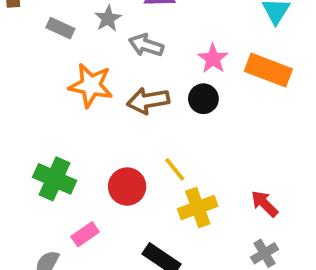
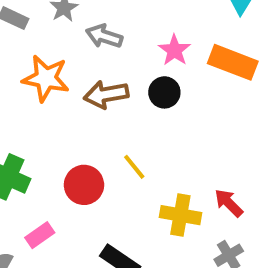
yellow cross: (198, 208) -> (180, 215), moved, turned 30

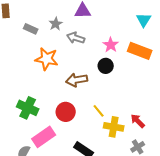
brown arrow: (106, 94) -> (77, 80), moved
yellow line: (134, 167) -> (99, 111), moved
pink rectangle: (40, 235) -> (44, 137), size x1.6

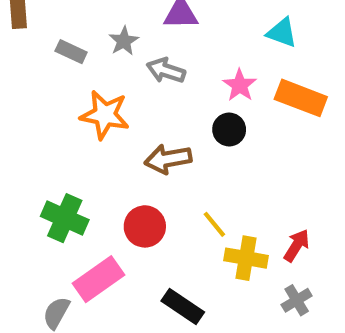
cyan triangle: (144, 20) -> (282, 33), moved, turned -42
red arrow: (138, 121) -> (297, 245), turned 77

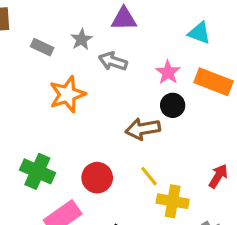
orange star: (105, 115) -> (67, 94), turned -30
black circle: (229, 130) -> (173, 105), moved
brown arrow: (168, 159) -> (143, 129), moved
red arrow: (297, 245) -> (218, 176), moved

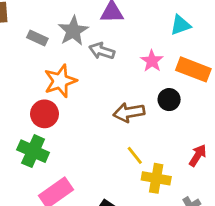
cyan triangle: (199, 33) -> (181, 25), turned -40
gray star: (81, 39) -> (73, 31), size x1.5
black circle: (173, 105) -> (169, 100), moved
red circle: (97, 178) -> (45, 114), moved

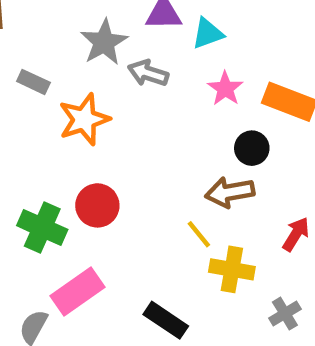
cyan triangle: (181, 25) -> (208, 33), moved
gray rectangle: (37, 38) -> (33, 82), moved
brown arrow: (129, 112) -> (230, 192), moved
red circle: (45, 114) -> (97, 205), moved

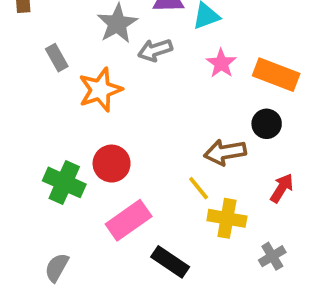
gray arrow: (148, 73) -> (155, 50), turned -36
gray rectangle: (33, 82) -> (57, 58), turned 36
black circle: (252, 148) -> (267, 124), moved
pink rectangle: (78, 291) -> (129, 220), moved

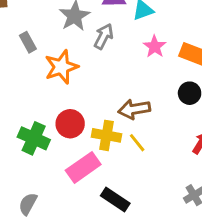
gray arrow: (155, 50) -> (104, 36), turned 135
brown arrow: (225, 152) -> (134, 109), moved
yellow cross: (227, 218) -> (107, 135), moved

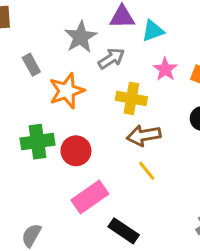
gray arrow: (104, 36) -> (111, 58), turned 30
yellow cross: (107, 135) -> (131, 98), moved
green cross: (34, 138) -> (38, 142), moved, turned -32

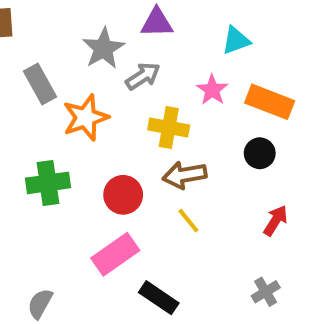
cyan triangle: (153, 31) -> (236, 40), moved
gray rectangle: (31, 65) -> (40, 84), size x1.4
red circle: (76, 151) -> (123, 195), moved

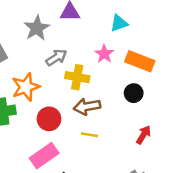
gray arrow: (143, 76) -> (56, 58), moved
orange star: (86, 118) -> (26, 87), moved
yellow line: (188, 221) -> (89, 135), turned -42

